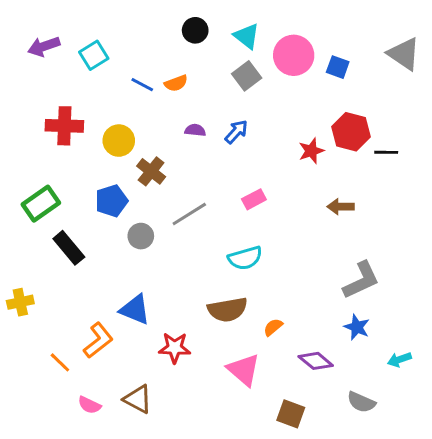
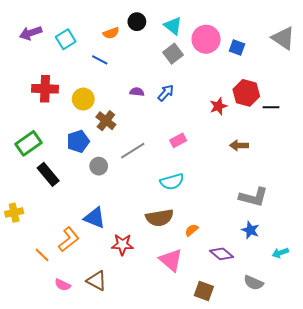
orange semicircle: (176, 83) -> (111, 33), moved
gray L-shape: (361, 280) -> (253, 197), turned 40

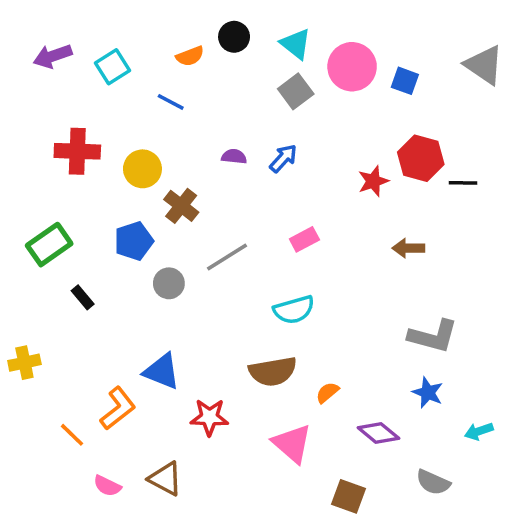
black rectangle: (48, 174) -> (83, 297), size x0.6

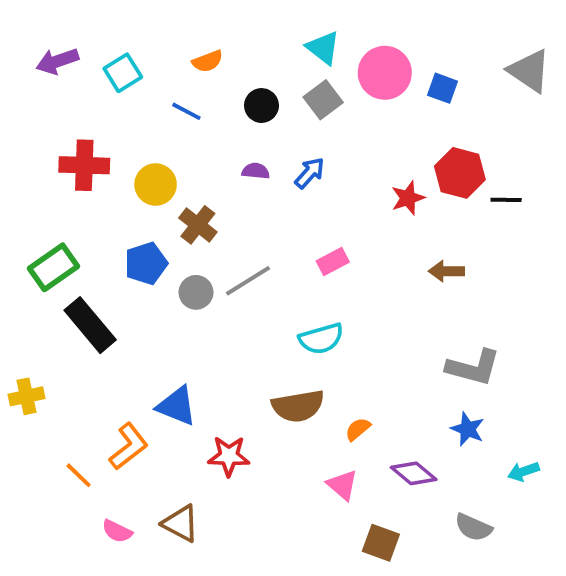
black circle: (234, 37) -> (261, 106), moved
gray circle: (169, 283) -> (196, 292), moved
black rectangle: (83, 297) -> (90, 325), size x2.0
pink triangle: (292, 444) -> (342, 485), moved, size x0.7

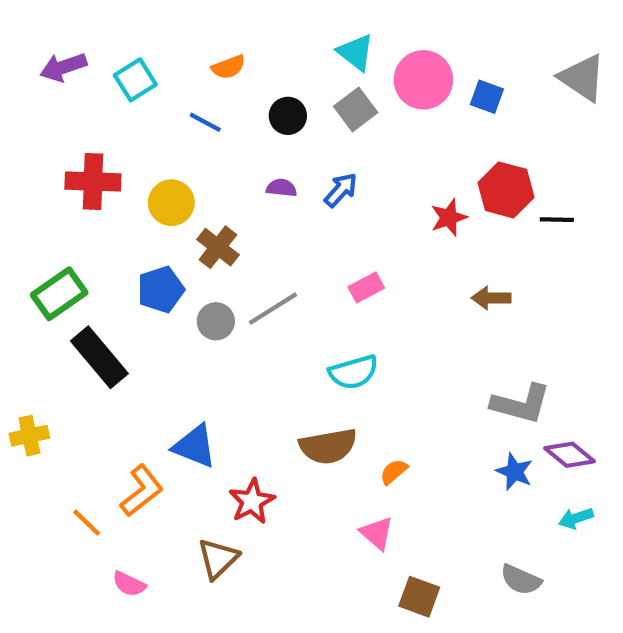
red star: (229, 456) -> (252, 501), turned -30
purple diamond: (414, 473) -> (570, 455), moved
brown triangle: (181, 523) -> (218, 559), moved, turned 48

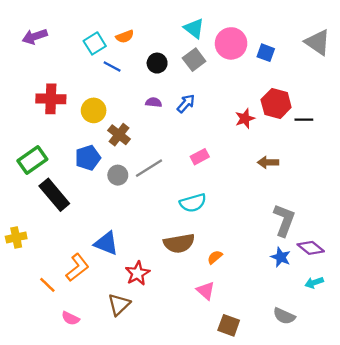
cyan square: (135, 80) -> (95, 43), moved
gray L-shape: (521, 404) -> (284, 220), turned -84

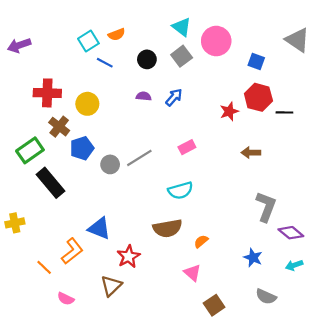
purple arrow: (35, 36) -> (19, 45), moved
blue square: (266, 53) -> (256, 62), moved
brown cross: (119, 135) -> (59, 127), moved
blue star: (281, 257) -> (253, 258), moved
brown square: (229, 325) -> (214, 305), turned 36

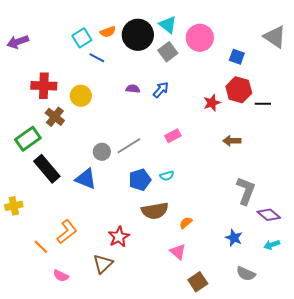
black circle: (147, 59) -> (138, 35), moved, size x1.8
blue pentagon: (82, 148) -> (140, 180), moved
cyan semicircle: (180, 190) -> (167, 176), size x0.6
blue triangle: (99, 228) -> (86, 179), moved

